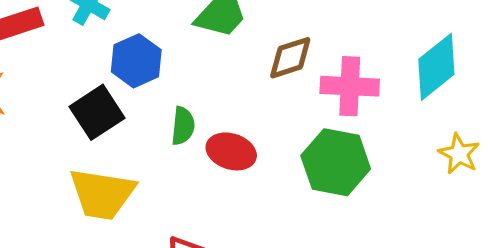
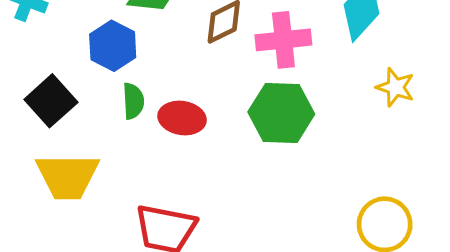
blue hexagon: (136, 61) -> (113, 46), moved

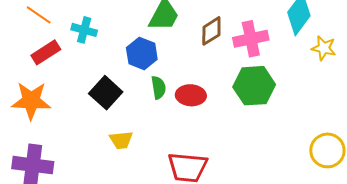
yellow star: (395, 87) -> (324, 48), moved
yellow trapezoid: (68, 176) -> (121, 140), size x0.6

